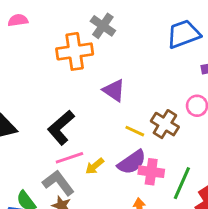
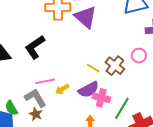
purple triangle: (114, 90) -> (86, 17), moved, size x1.4
black L-shape: (61, 128) -> (35, 47), moved

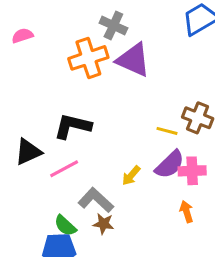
black L-shape: (35, 47) -> (72, 126), turned 65
pink line: (45, 81) -> (64, 169), moved

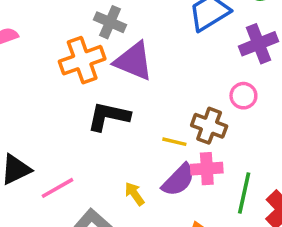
black L-shape: (72, 126) -> (108, 116), moved
pink cross: (192, 171) -> (207, 169), moved
yellow arrow: (131, 176) -> (134, 194), turned 105

